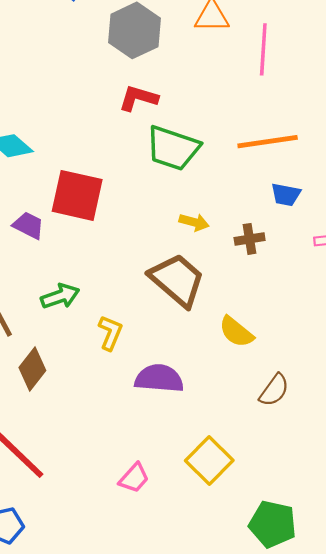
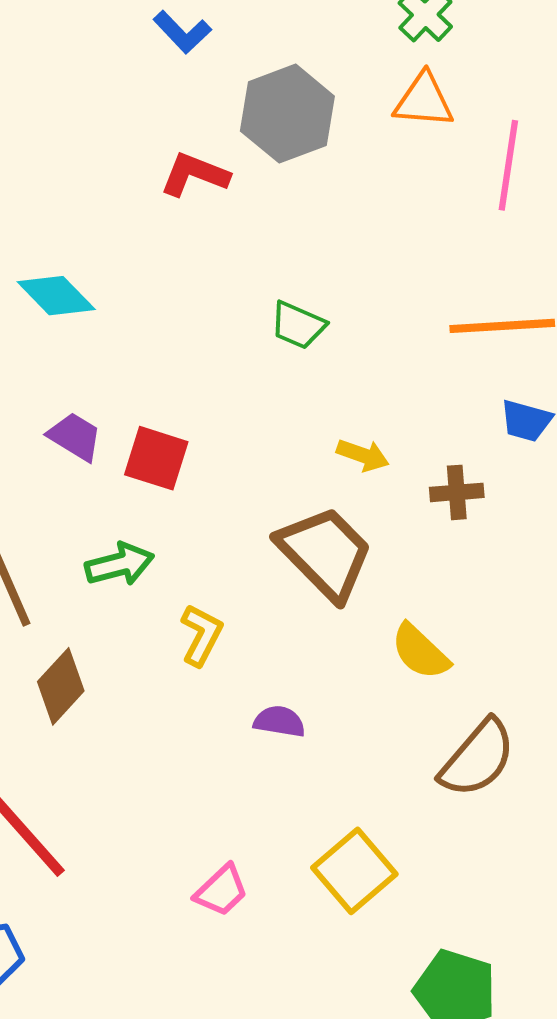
red L-shape: (138, 98) -> (195, 174), moved
green trapezoid: (173, 148) -> (298, 325), moved, size x0.6
red square: (77, 195) -> (156, 458), moved, size x0.7
purple semicircle: (159, 379) -> (279, 721), size x0.6
brown semicircle: (274, 390) -> (477, 758), size x1.4

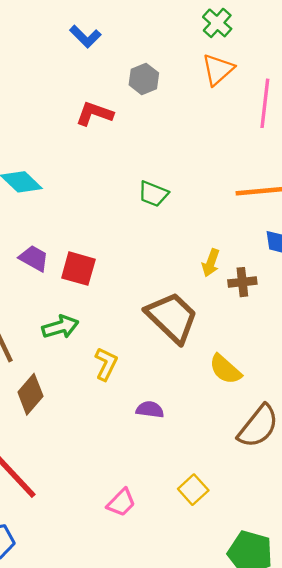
orange triangle: (424, 100) -> (218, 70), turned -44
gray hexagon: (287, 114) -> (144, 79), size x0.6
yellow arrow: (363, 455) -> (211, 263), moved, turned 92
yellow square: (354, 871) -> (193, 490), size x0.7

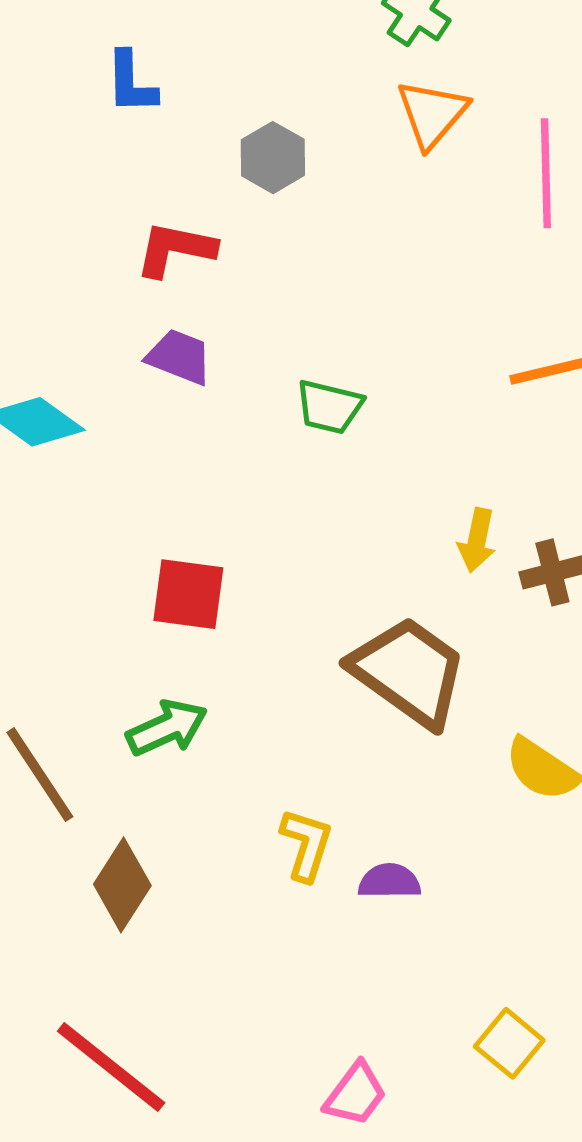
blue L-shape: (85, 36) -> (131, 83), turned 52
purple trapezoid: (34, 258) -> (179, 357), moved
yellow L-shape: (106, 364) -> (306, 845), moved

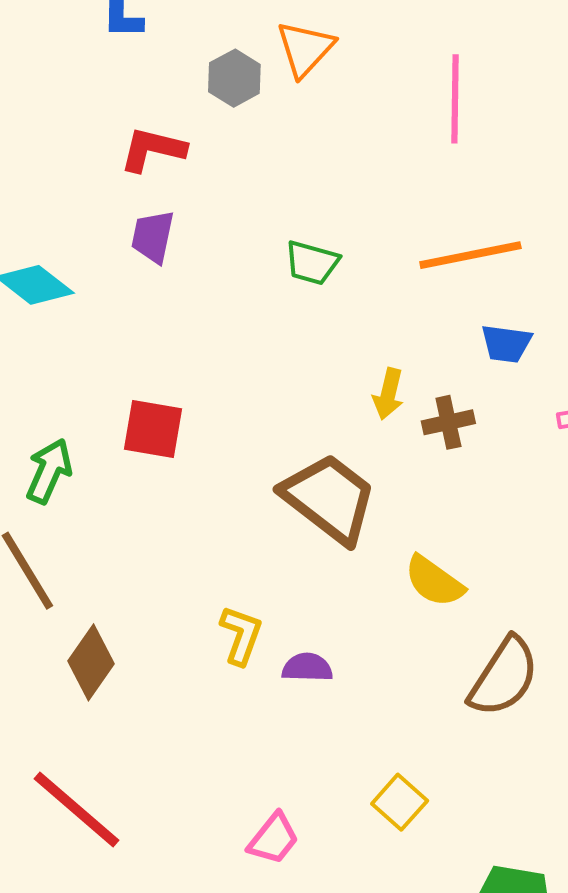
orange triangle: (432, 114) -> (305, 49), moved
purple trapezoid: (179, 357) -> (153, 237), turned -102
green trapezoid: (329, 407) -> (312, 263), moved
green arrow: (167, 728) -> (49, 471), moved, turned -44

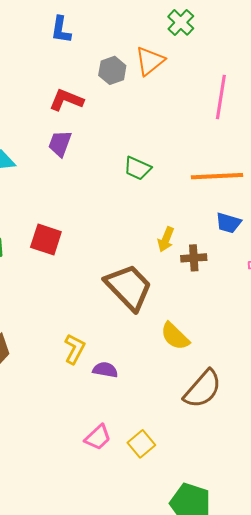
pink trapezoid: (273, 839) -> (98, 437), moved

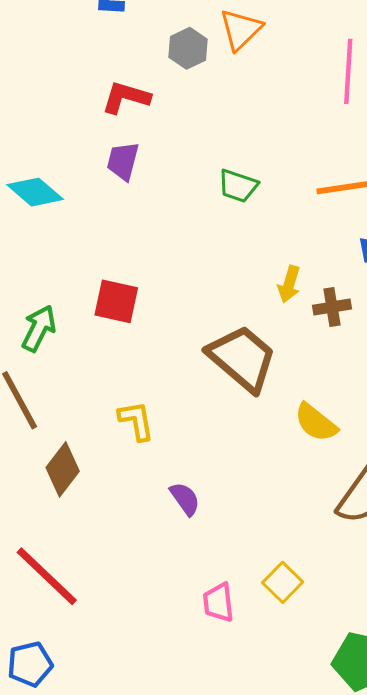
yellow L-shape: (75, 349) -> (136, 421), moved, turned -32
purple semicircle: (105, 370) -> (185, 499), moved, turned 50
pink trapezoid: (98, 437) -> (218, 602), moved, turned 132

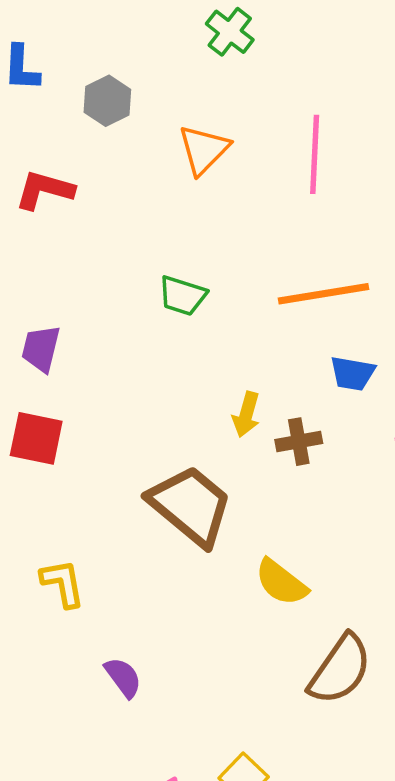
orange triangle: (241, 29) -> (204, 150), moved
gray hexagon: (188, 48) -> (107, 101), moved
purple trapezoid: (123, 161) -> (41, 349), moved

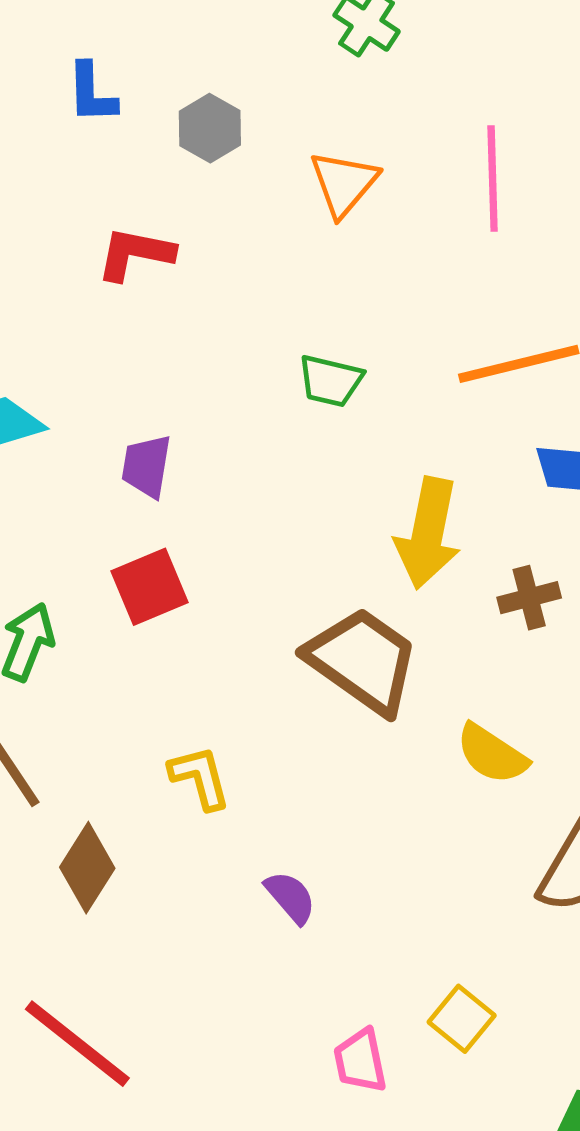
yellow arrow: (246, 414) -> (428, 533), size x1.8
red square: (36, 438) -> (150, 587), turned -30
brown cross: (299, 442) -> (529, 598), moved

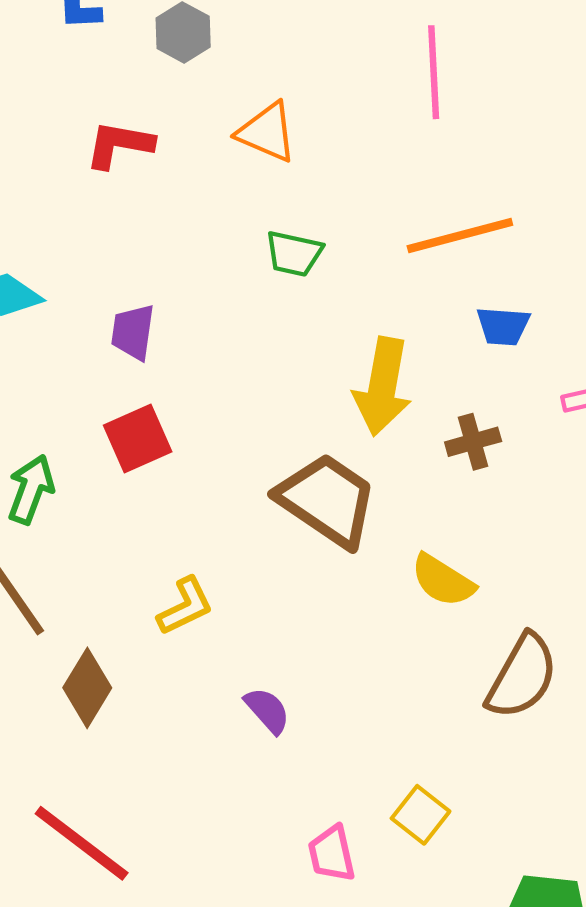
orange triangle: (344, 183) -> (267, 132), moved, turned -46
yellow L-shape: (200, 778) -> (185, 606), turned 80

